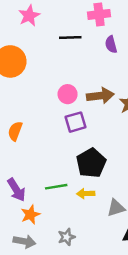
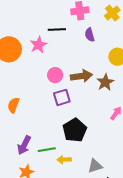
pink star: (29, 16) -> (38, 45), moved
purple arrow: (16, 190) -> (24, 145), moved, turned 60
yellow arrow: (86, 194) -> (64, 160), moved

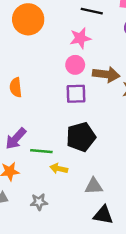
pink star: (38, 45) -> (80, 38), moved
orange semicircle: (13, 105) -> (16, 87), turned -42

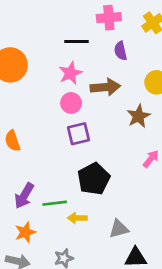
brown arrow: (106, 74) -> (105, 87), moved

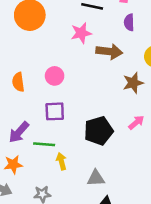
pink circle: (71, 103) -> (55, 76), moved
purple square: (79, 134) -> (55, 111), moved
black pentagon: (94, 179) -> (99, 131), moved
yellow arrow: (77, 218) -> (61, 161), turned 63

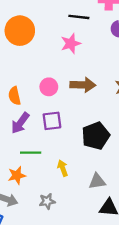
brown arrow: (109, 52) -> (83, 85), moved
purple arrow: (19, 132) -> (20, 123), moved
green line: (44, 144) -> (31, 153), moved

